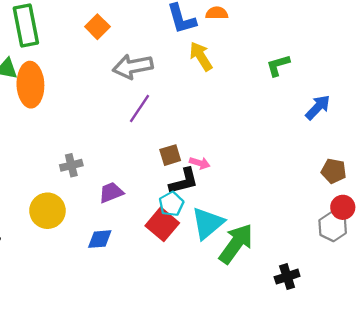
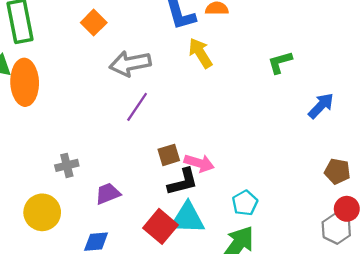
pink arrow: (200, 163) -> (199, 163), size x1.4
cyan pentagon: (171, 204) -> (245, 203), moved
cyan triangle: (208, 223) -> (187, 218), moved, turned 42

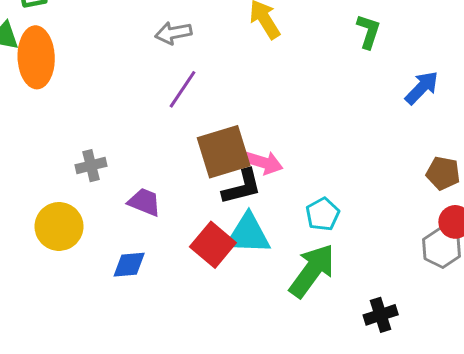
green L-shape: (280, 62) -> (368, 31), turned 124
gray arrow: (130, 64) -> (173, 33), size x0.7
brown square: (169, 155) -> (224, 152), size x1.8
purple trapezoid: (108, 194) -> (144, 202), turned 44

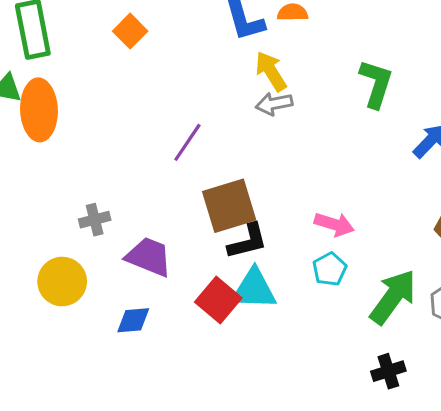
green L-shape: (368, 31) -> (376, 84), size x1.4
gray arrow: (173, 33) -> (274, 104), moved
pink arrow: (263, 162) -> (334, 224), moved
purple trapezoid: (144, 202) -> (149, 257), size x1.4
green arrow: (312, 271) -> (393, 297), moved

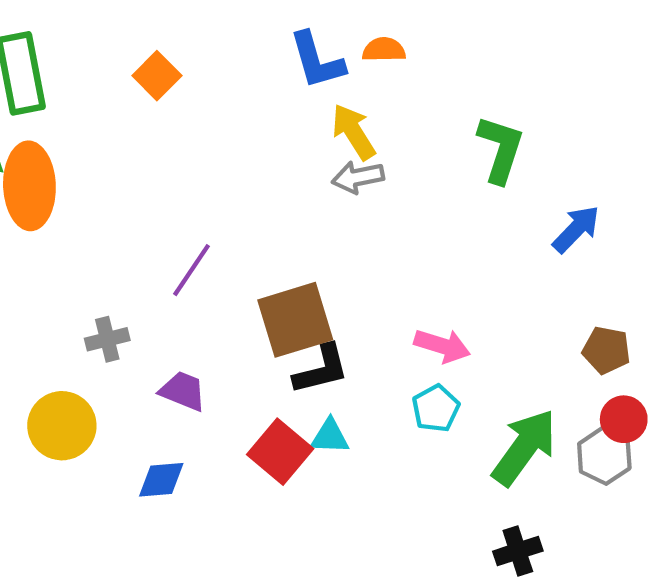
purple line: (187, 142) -> (192, 270), moved
purple trapezoid: (149, 257) -> (183, 391), size x0.7
cyan triangle: (254, 289) -> (330, 437), size x0.6

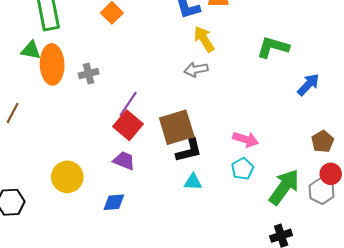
green L-shape: (501, 149) -> (273, 47), turned -92
gray arrow: (358, 177) -> (196, 70), moved
gray cross: (107, 339) -> (89, 74), moved
brown pentagon: (606, 350) -> (323, 141), turned 30
red square: (280, 452) -> (128, 125), moved

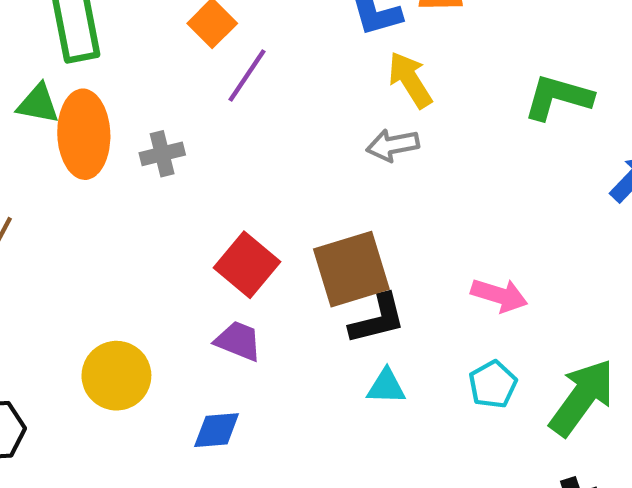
purple line: (128, 104) -> (247, 76), moved
cyan pentagon: (243, 169) -> (493, 384), moved

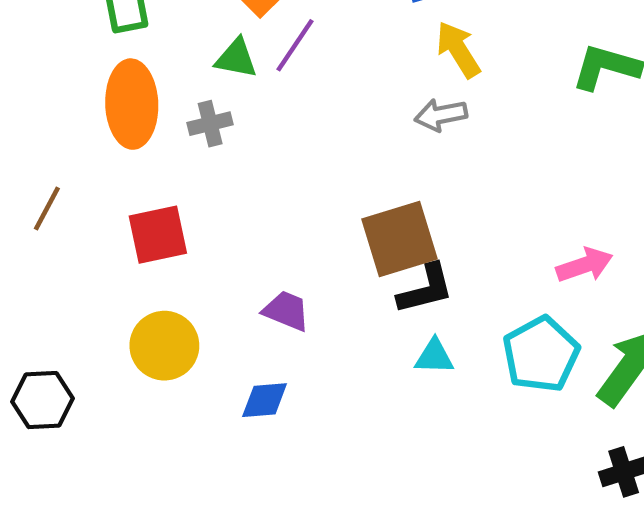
green triangle: (38, 104) -> (236, 58), moved
red square: (247, 265) -> (158, 235), moved, turned 38
pink arrow: (499, 295) -> (584, 265), moved, turned -36
cyan pentagon: (493, 384) -> (541, 354), size x1.6

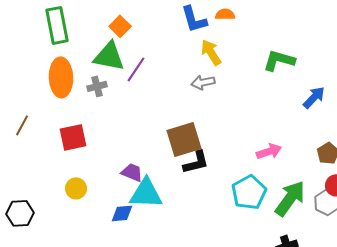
purple line: (295, 45) -> (136, 69), moved
green triangle: (236, 58) -> (109, 56), size x1.6
yellow circle: (164, 346) -> (76, 188), size x0.7
cyan triangle: (434, 357) -> (146, 193), moved, size x1.8

